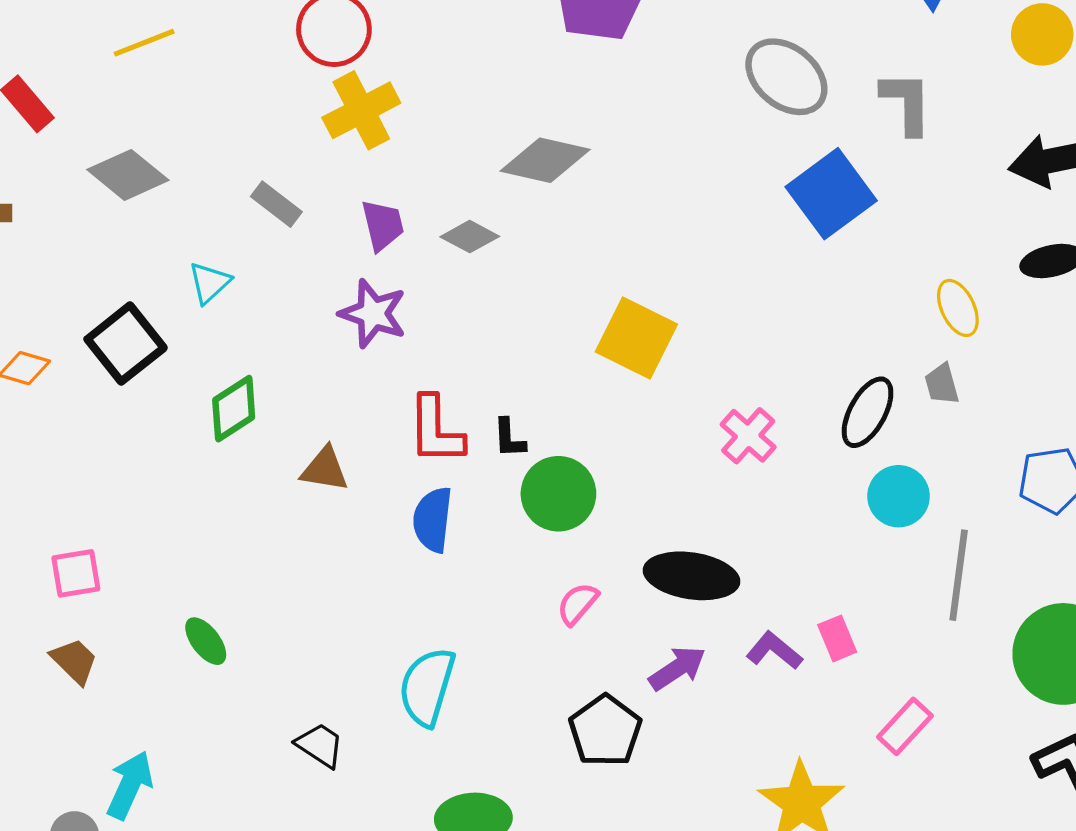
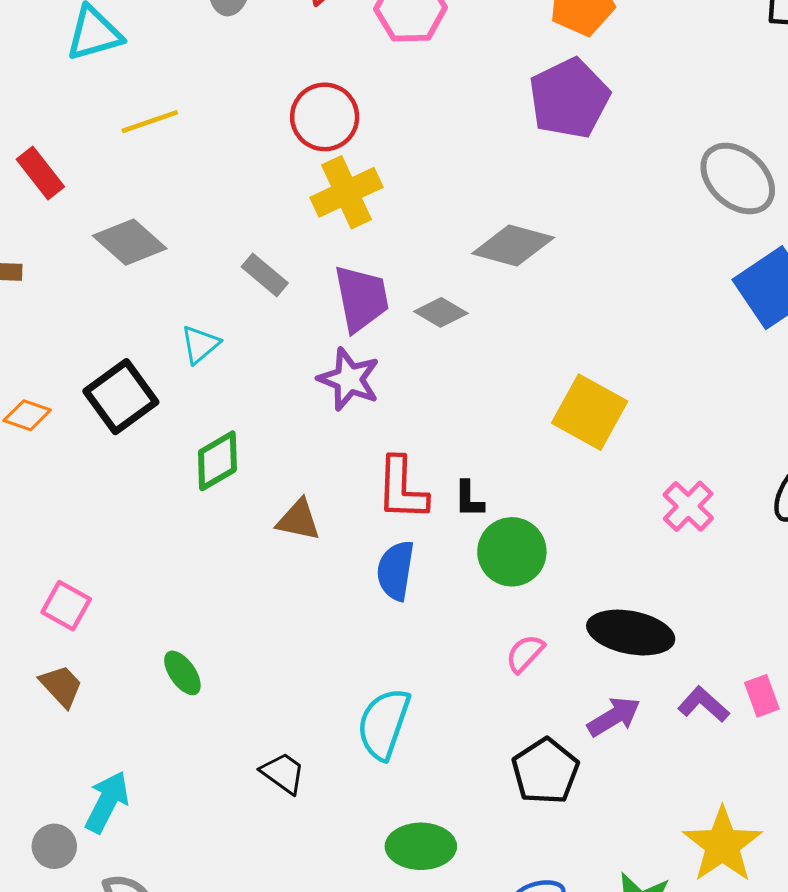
purple trapezoid: (383, 225) -> (361, 298), size x1.4
pink square: (76, 573) -> (66, 606), turned 36

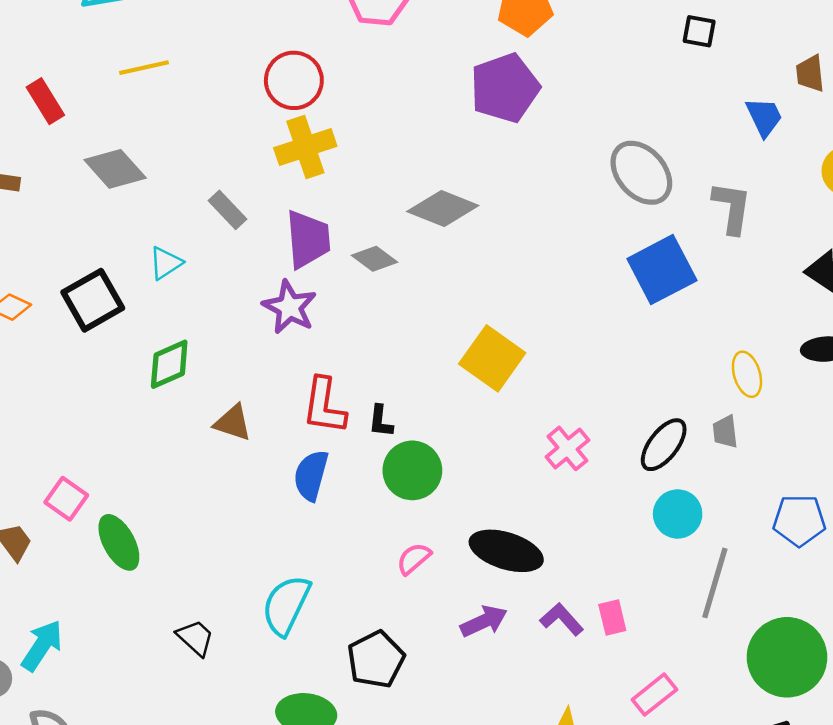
pink square: (66, 606) -> (66, 499), moved
green ellipse: (182, 673) -> (119, 542), size x1.4
black pentagon: (545, 771) -> (376, 659), moved

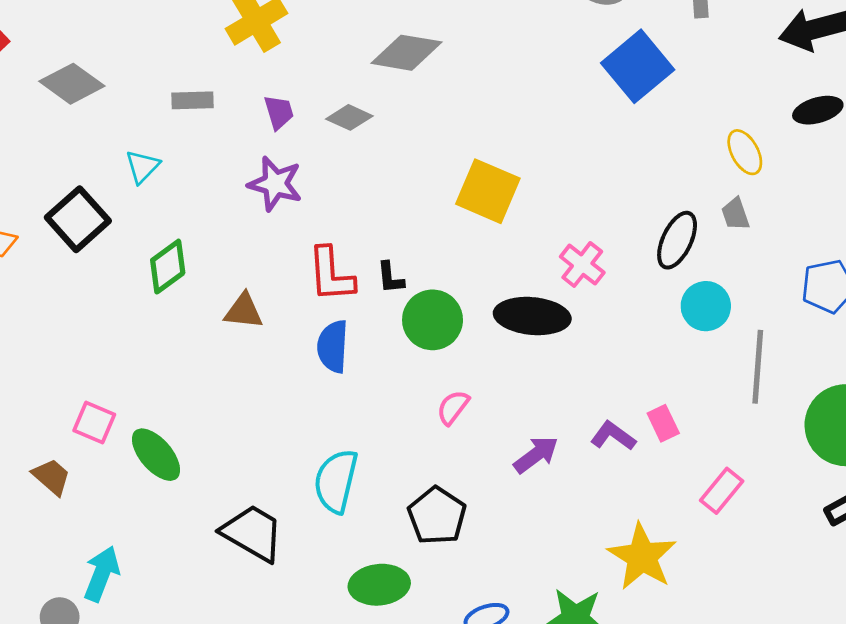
gray rectangle: (227, 210) -> (193, 100), turned -36
purple trapezoid: (308, 239) -> (279, 112), size x0.6
black ellipse: (506, 551) -> (532, 316), moved
black trapezoid: (195, 638) -> (253, 533), size x1.6

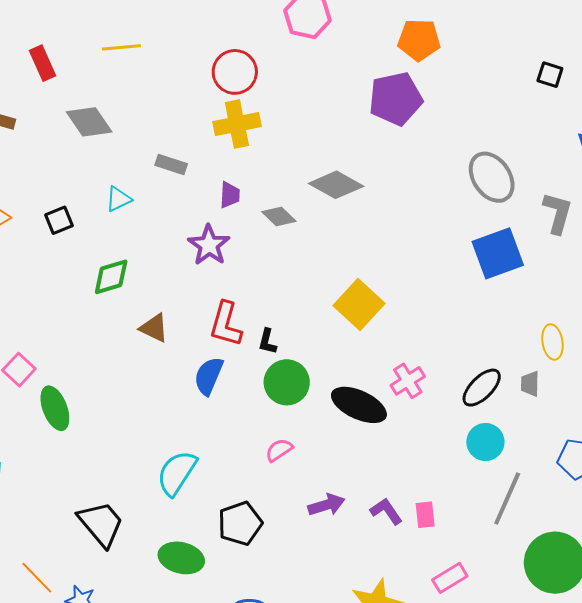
black square: (78, 219) -> (59, 220), size x0.6
black trapezoid: (253, 533) -> (101, 524), moved

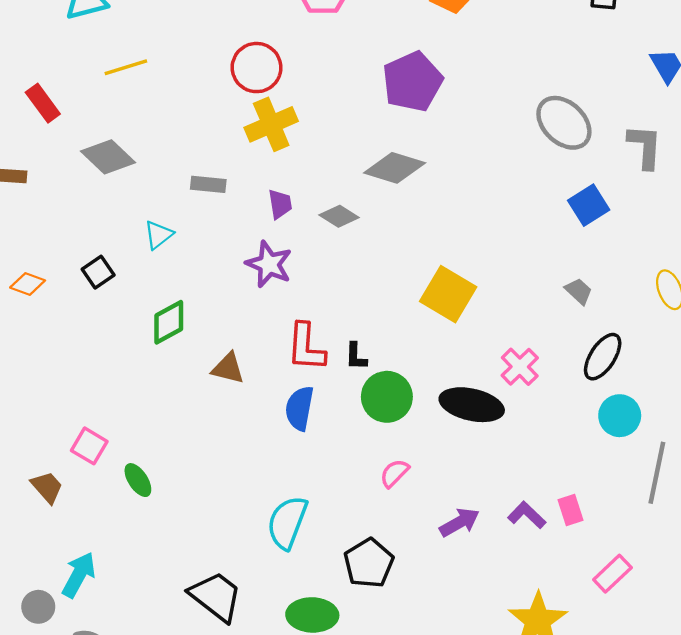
purple pentagon: (396, 99) -> (413, 82), moved
blue square: (498, 253) -> (589, 205), size x0.7
gray trapezoid: (530, 384) -> (579, 291), moved, turned 144
green ellipse: (55, 408) -> (138, 480), size x0.7

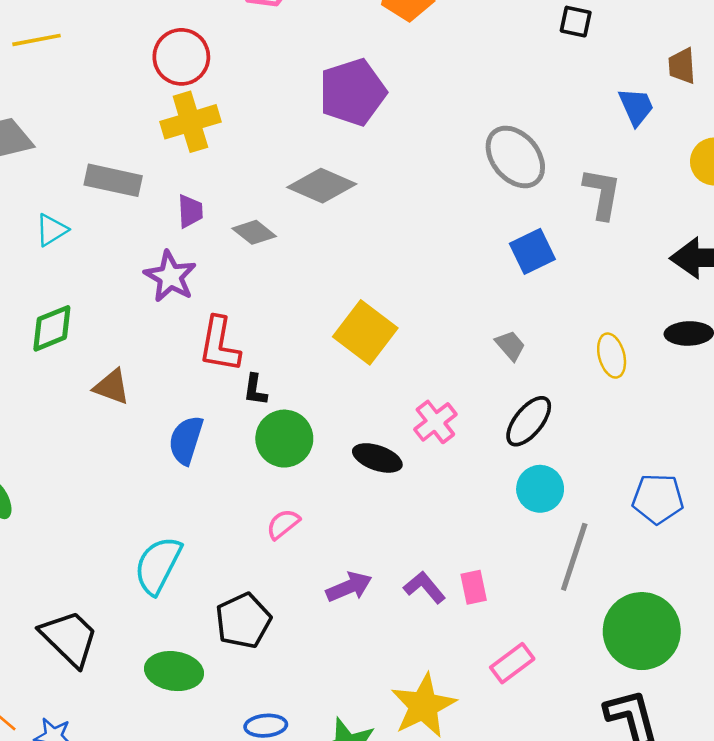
gray rectangle: (208, 184) -> (113, 180), size x1.4
red L-shape: (306, 347) -> (219, 344), moved
black ellipse: (472, 405) -> (377, 458), size x0.7

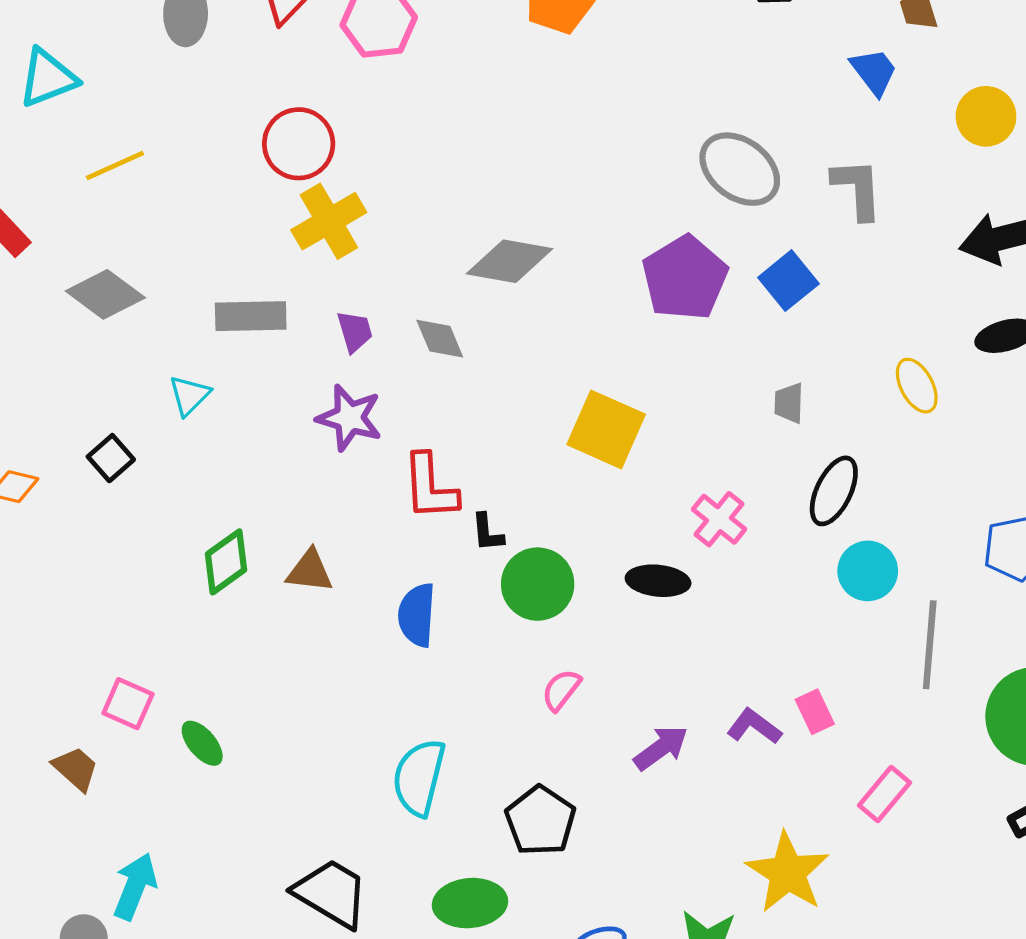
purple pentagon: (353, 92) -> (685, 278), moved
gray diamond: (254, 232) -> (440, 339), turned 42
green diamond: (52, 328) -> (226, 562), moved
gray trapezoid: (510, 346) -> (789, 403), turned -124

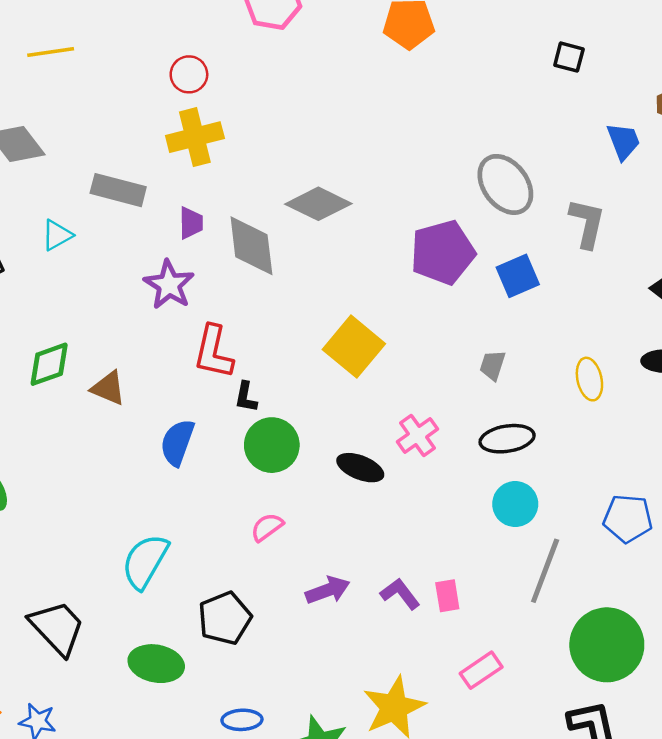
red circle: (299, 144) -> (189, 74), size x0.7
gray diamond: (440, 339) -> (251, 246), size x1.6
black ellipse: (834, 491) -> (507, 439), turned 39

